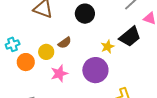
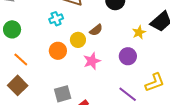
cyan cross: (13, 44) -> (56, 19), moved
purple circle: (95, 70) -> (128, 56), size x0.7

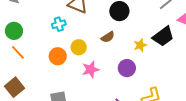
brown semicircle: (96, 30) -> (108, 37), moved
orange line: (21, 60) -> (18, 52), moved

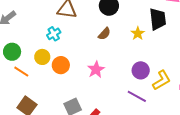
black trapezoid: (163, 36) -> (158, 19), turned -45
yellow circle: (79, 47) -> (42, 57), moved
purple circle: (127, 68) -> (141, 70), moved

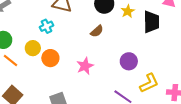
yellow star: (138, 33) -> (128, 11), moved
purple circle: (141, 70) -> (129, 61), moved

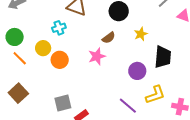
yellow star: (128, 11) -> (141, 34), moved
black trapezoid: (151, 22) -> (163, 57), moved
pink star: (85, 66) -> (97, 56), moved

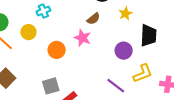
pink star: (97, 56) -> (83, 38), turned -30
orange circle: (60, 60) -> (57, 50), moved

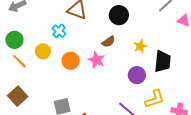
cyan cross: (43, 11) -> (59, 31), turned -32
yellow star: (125, 14) -> (140, 46), moved
orange circle: (57, 50) -> (71, 61), moved

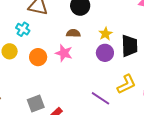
brown semicircle: (109, 42) -> (73, 33), turned -136
purple circle: (137, 75) -> (105, 53), moved

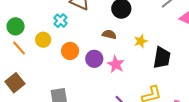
pink star: (64, 53) -> (116, 64), moved
purple circle: (105, 53) -> (94, 59), moved

